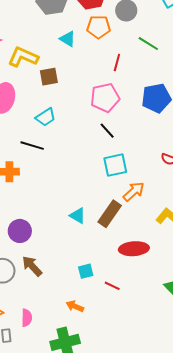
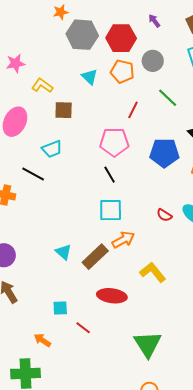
yellow L-shape: (23, 57) -> (42, 86), size x0.7

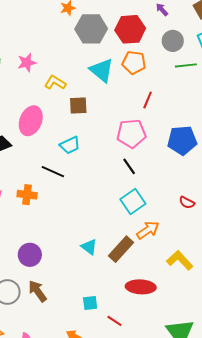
gray circle: (153, 61) -> (173, 41), moved
cyan triangle: (90, 77) -> (102, 70), size x1.5
green line: (168, 98) -> (186, 65), moved, turned -45
cyan square: (111, 210) -> (133, 202), turned -30

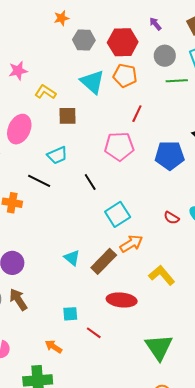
gray hexagon: (91, 29) -> (84, 40), size x0.7
black line: (129, 166) -> (90, 182), moved

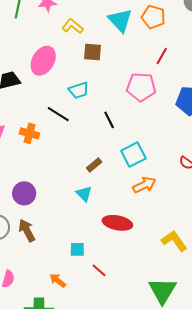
brown rectangle: (104, 261) -> (94, 165), moved, size x0.6
yellow L-shape: (162, 275) -> (174, 241), moved
red ellipse: (122, 300) -> (117, 223), moved

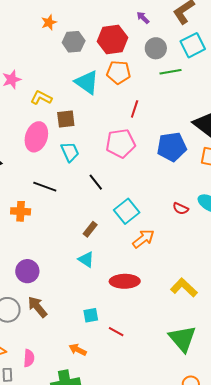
pink ellipse: (43, 61) -> (36, 137), moved
cyan trapezoid: (79, 90) -> (70, 152), moved, turned -85

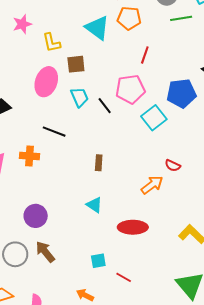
yellow L-shape: (41, 98) -> (52, 43), turned -130
black line: (96, 182) -> (105, 106), moved
red semicircle: (181, 209) -> (173, 166), moved
cyan square: (127, 211) -> (154, 118), moved
brown rectangle: (90, 229) -> (99, 163), moved, turned -35

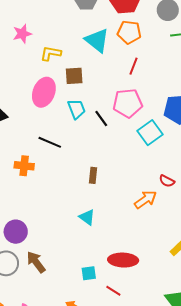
yellow L-shape: (52, 43) -> (51, 53), turned 110
red line: (145, 55) -> (133, 66), moved
purple circle: (36, 216) -> (16, 232), moved
red ellipse: (133, 227) -> (123, 260), moved

